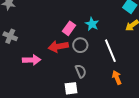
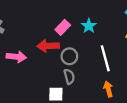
gray circle: (80, 45) -> (69, 56), moved

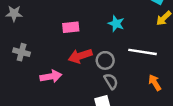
pink rectangle: (63, 27) -> (71, 27), moved, turned 56
white line: (105, 58) -> (142, 52), turned -50

